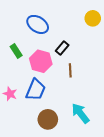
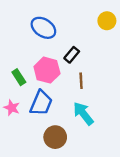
green rectangle: (16, 51) -> (19, 77), moved
cyan arrow: (80, 113) -> (83, 114), moved

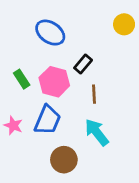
green rectangle: (19, 77) -> (22, 79), moved

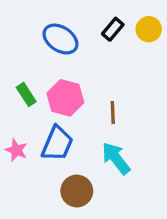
black rectangle: (83, 64) -> (113, 29), moved

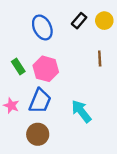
blue ellipse: (60, 39) -> (42, 27), turned 30
brown line: (113, 113) -> (100, 58), moved
brown circle: (77, 191) -> (38, 134), moved

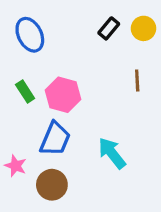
blue ellipse: (42, 27) -> (30, 35), moved
pink star: (11, 106) -> (16, 166), moved

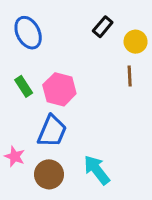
yellow circle: (143, 28) -> (136, 42), moved
cyan arrow: (112, 153) -> (97, 170), moved

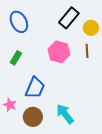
black rectangle: (103, 27) -> (69, 18), size x1.5
green rectangle: (24, 86) -> (16, 58), turned 64
pink hexagon: (59, 89) -> (59, 52), moved

